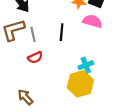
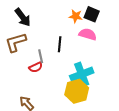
gray line: (33, 34) -> (41, 56), moved
cyan cross: (86, 65) -> (82, 74), size x1.6

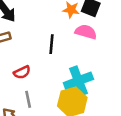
gray line: (41, 56) -> (28, 99), moved

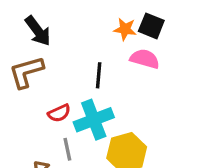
cyan cross: (78, 81) -> (94, 120), moved

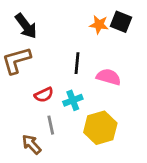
pink semicircle: (145, 59) -> (109, 77), moved
cyan cross: (94, 120) -> (73, 100), size x0.6

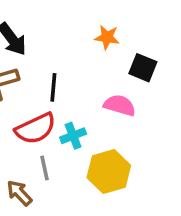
black square: (121, 22) -> (143, 68), moved
black line: (77, 63) -> (53, 87), moved
red semicircle: (44, 95) -> (35, 129), size x1.6

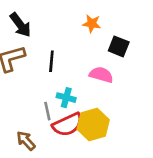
red semicircle: (35, 129) -> (68, 125), moved
cyan cross: (73, 136) -> (66, 98), turned 36
gray line: (44, 168) -> (47, 111), moved

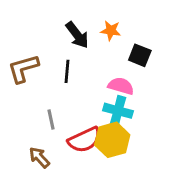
black arrow: (20, 25) -> (77, 35), moved
cyan cross: (66, 98) -> (118, 111), moved, size x1.4
gray line: (47, 111) -> (51, 119), moved

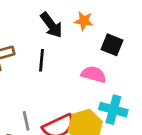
cyan cross: (118, 111) -> (113, 110), moved
gray line: (51, 119) -> (26, 121), moved

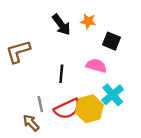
black line: (42, 60) -> (61, 74), moved
cyan cross: (113, 110) -> (113, 95), turned 35

